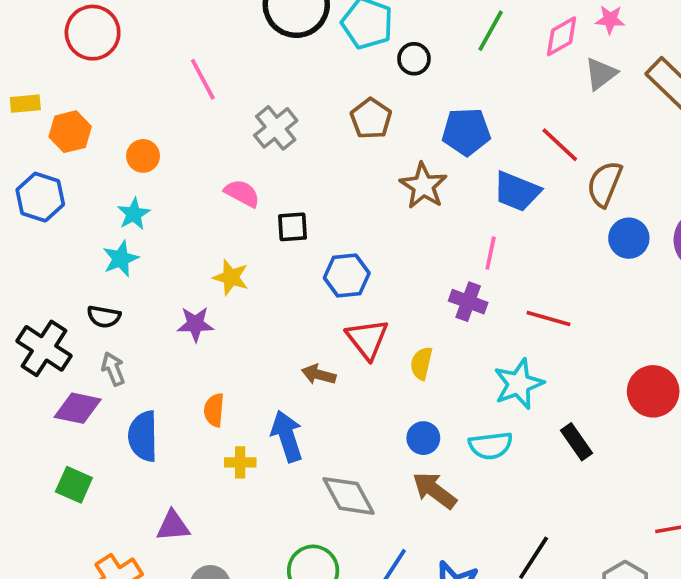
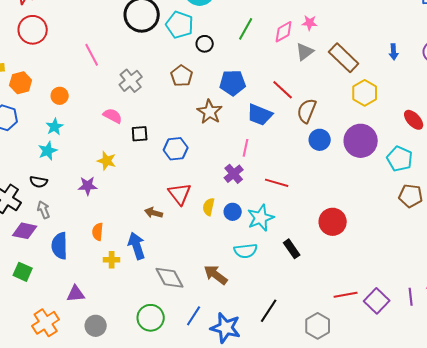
blue hexagon: (347, 276) -> (176, 149), moved
purple cross: (468, 302) -> (234, 174), turned 30
blue circle: (423, 438) -> (233, 212), moved

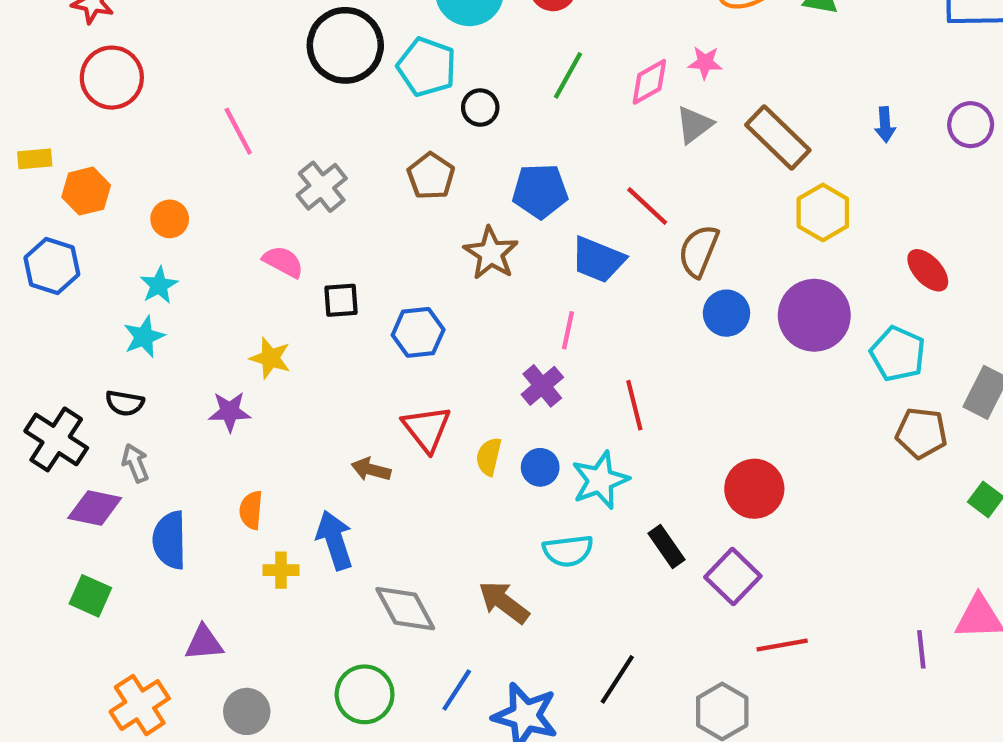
red line: (277, 183) -> (634, 405), turned 60
purple square: (377, 301) -> (733, 577), moved

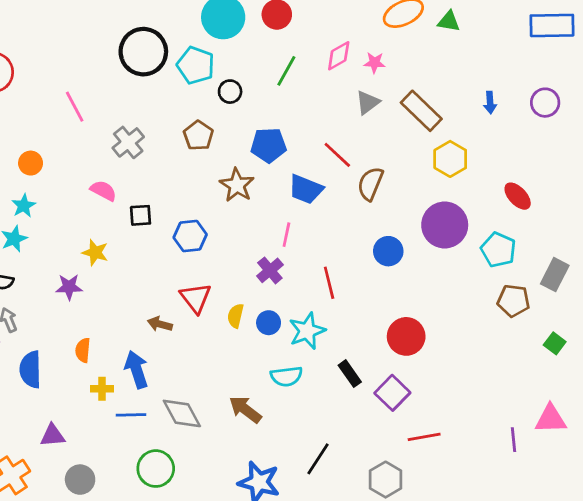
pink diamond: (649, 82) -> (339, 56), moved
blue circle: (726, 313) -> (388, 251), moved
blue line: (457, 690) -> (131, 415), moved, turned 56

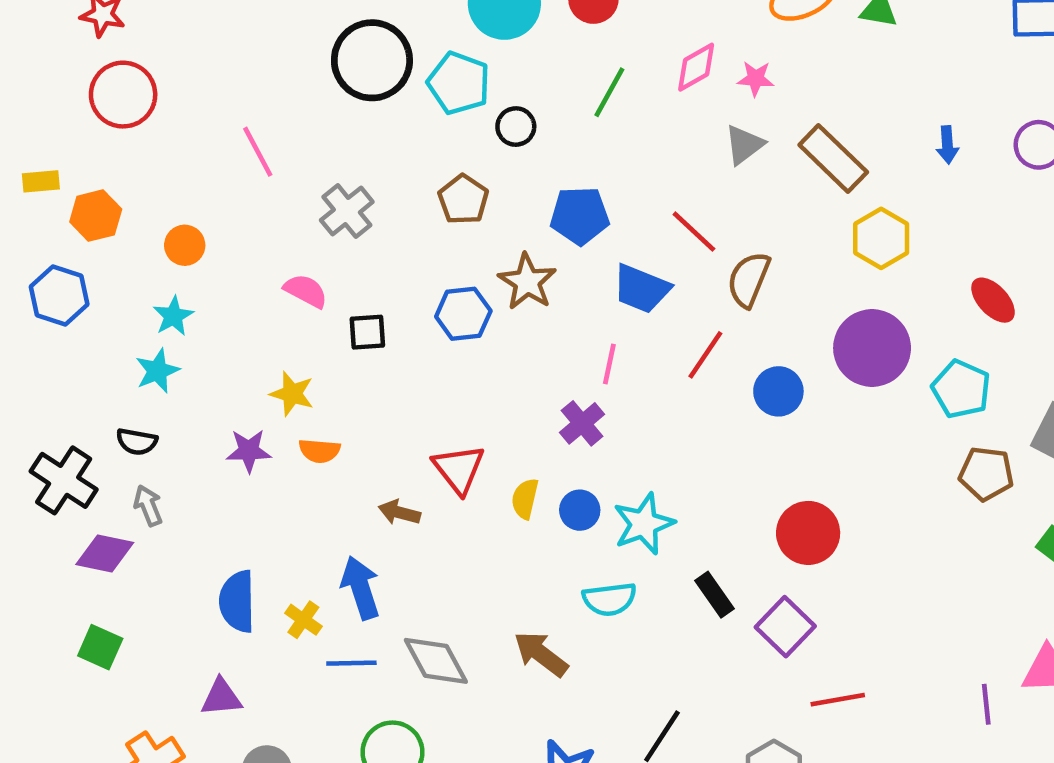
blue hexagon: (190, 236) -> (463, 314), moved
red line: (329, 283) -> (705, 355), moved, turned 48
orange semicircle: (83, 350) -> (319, 451), moved, turned -90
blue semicircle: (31, 369) -> (237, 601), moved
yellow cross: (102, 389) -> (303, 620), turned 35

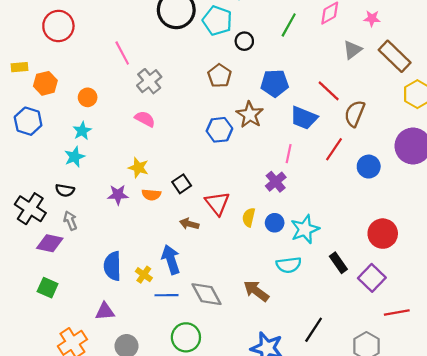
pink star: (756, 79) -> (372, 18), moved
gray cross: (347, 211) -> (149, 81), moved
black square: (367, 332) -> (182, 184), moved, turned -30

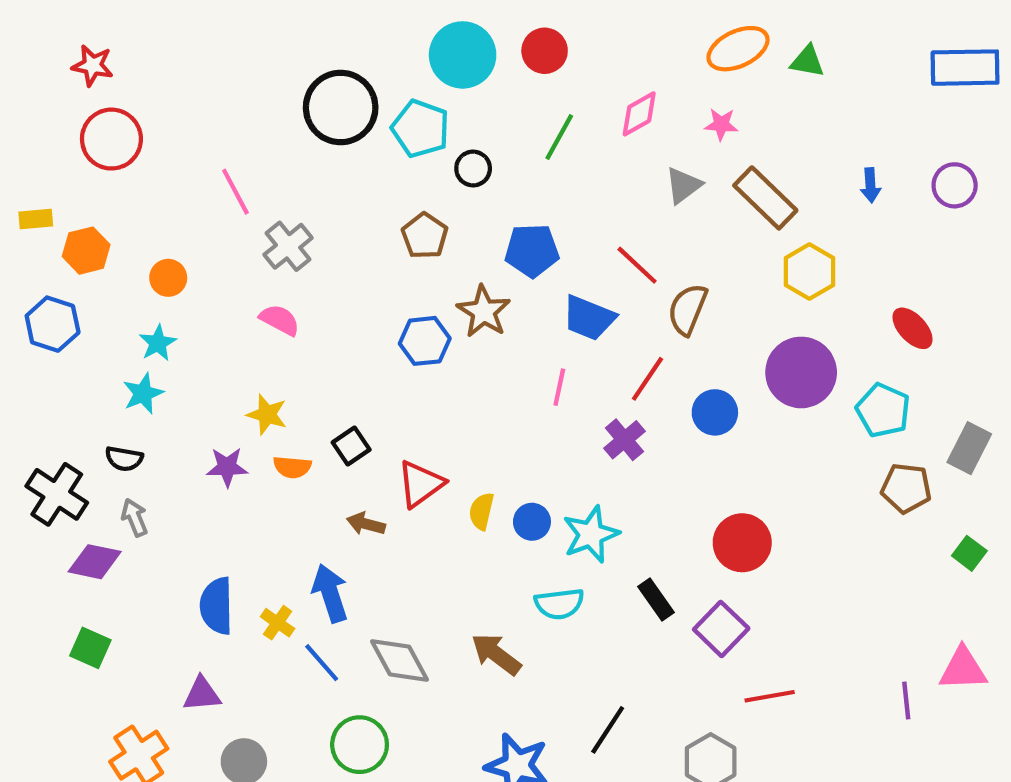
purple cross: (276, 182) -> (624, 440), moved
red triangle: (217, 203) -> (421, 484), turned 32
blue line: (166, 295) -> (322, 663), turned 50

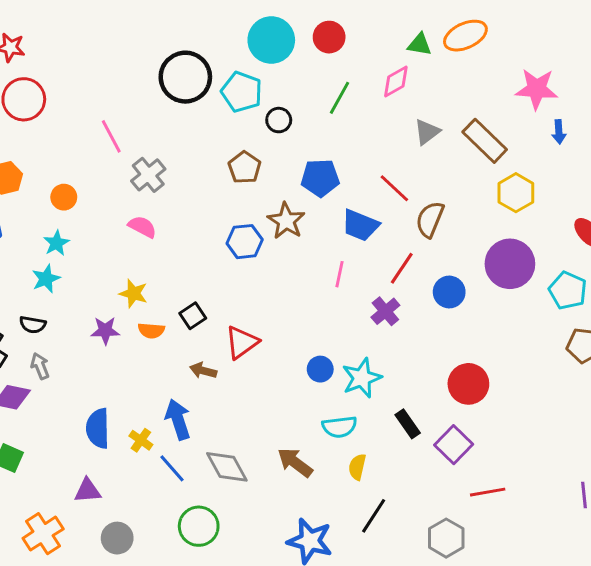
green triangle: (807, 61) -> (420, 44), moved
pink star: (721, 124) -> (537, 89), moved, size x1.8
yellow semicircle: (481, 511) -> (357, 467), moved

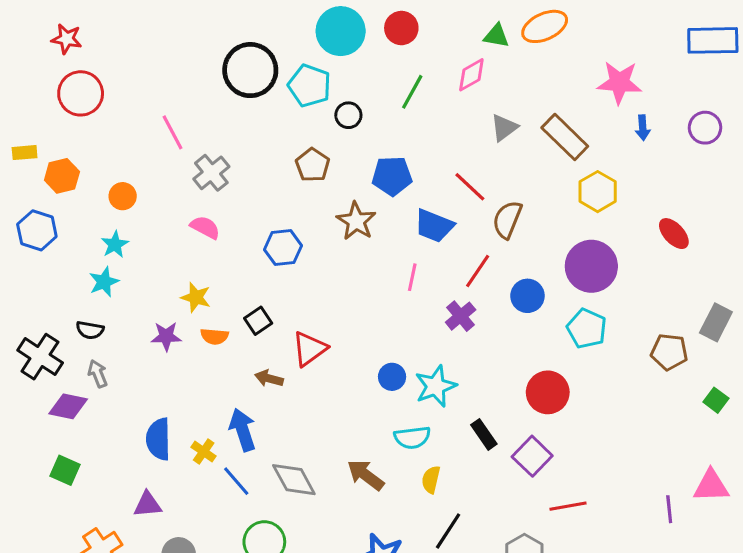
blue hexagon: (245, 242) -> (283, 248), moved
cyan pentagon: (568, 291) -> (587, 329), moved

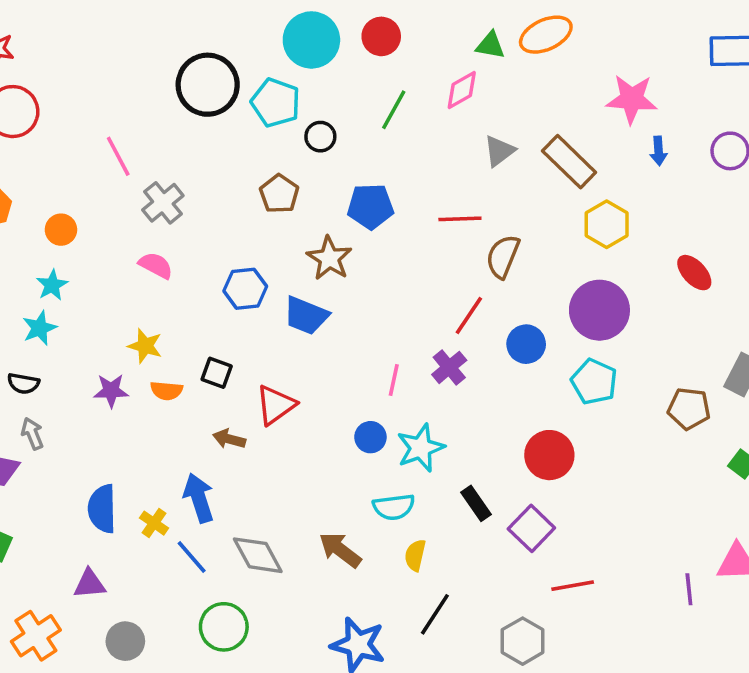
red line: (470, 187) -> (460, 219), turned -45
blue trapezoid: (434, 226) -> (306, 315), moved
pink line: (412, 277) -> (394, 380), moved
black square: (258, 321) -> (217, 373), turned -36

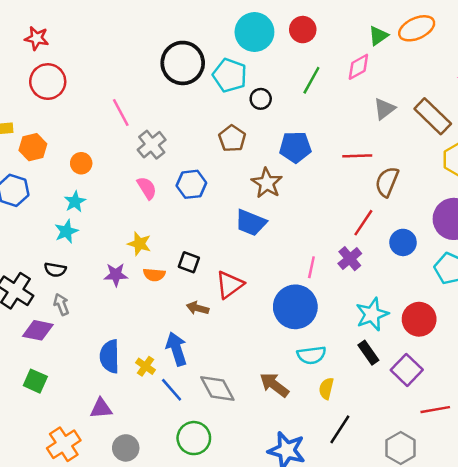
green triangle: (490, 45) -> (378, 36), turned -45
pink semicircle: (156, 265) -> (147, 188), turned 30
blue hexagon: (245, 289) -> (191, 184), moved
blue circle: (370, 437) -> (295, 307), size x2.0
cyan star: (421, 448) -> (372, 314), moved

